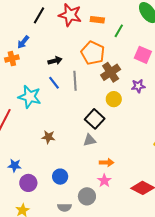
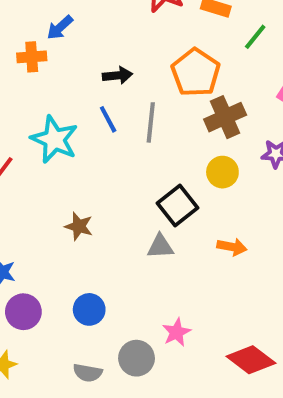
orange arrow: (107, 163) -> (232, 247), moved

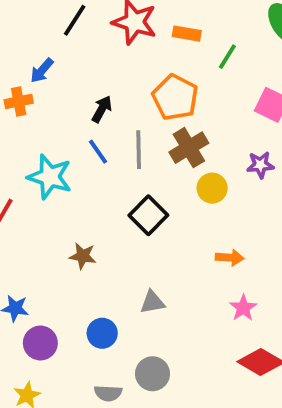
black arrow: (117, 75) -> (102, 109), turned -48
brown cross: (225, 117) -> (189, 148), moved
black square: (177, 206) -> (148, 215), moved
gray triangle: (160, 246) -> (152, 302), moved
pink star: (176, 332) -> (243, 308), moved

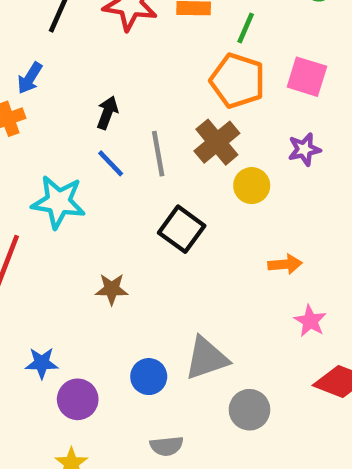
orange pentagon: (175, 97) -> (238, 81), moved
gray triangle: (152, 302) -> (206, 358), moved, size x1.5
gray circle: (153, 374) -> (249, 410), moved

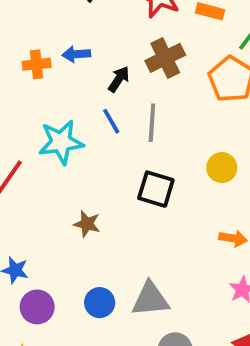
blue arrow: (30, 78) -> (76, 54), moved, turned 40
brown cross: (217, 142) -> (165, 58), moved
cyan star: (58, 202) -> (61, 142), turned -30
black square: (182, 229) -> (156, 189), turned -33

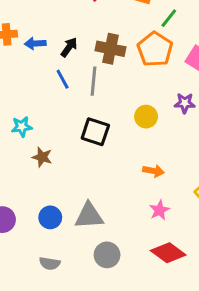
blue arrow: (76, 54) -> (35, 43), moved
brown cross: (165, 58) -> (110, 49), moved, turned 36
cyan star: (61, 142) -> (22, 127), moved, size x0.6

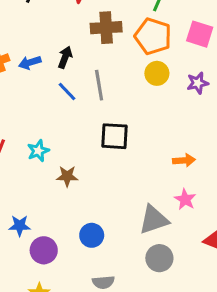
brown cross: (110, 49) -> (106, 28), moved
yellow circle: (146, 117) -> (157, 73), moved
pink star: (159, 210) -> (185, 199), moved
gray triangle: (89, 216) -> (154, 220), moved

